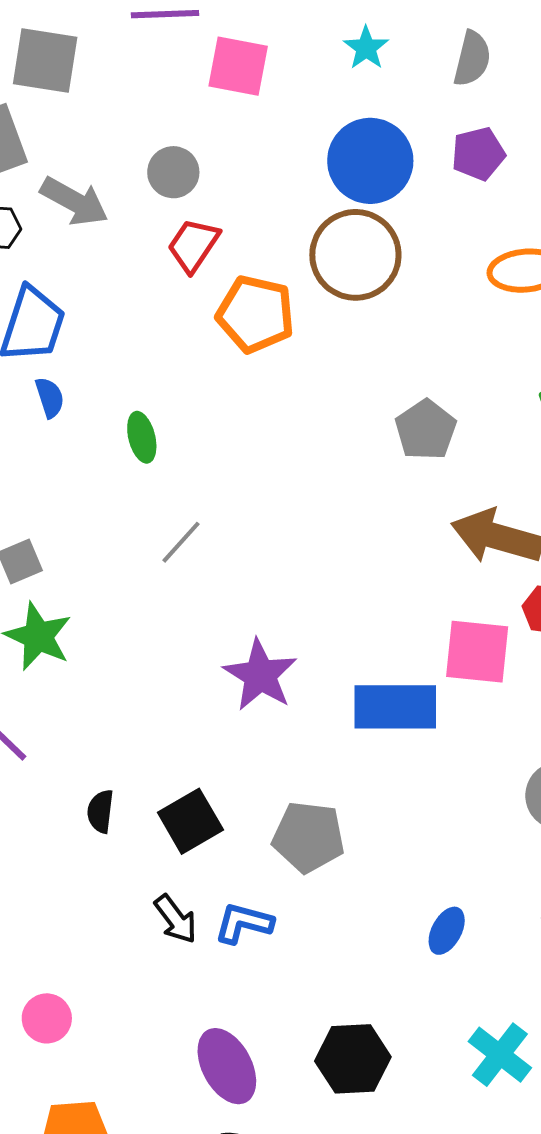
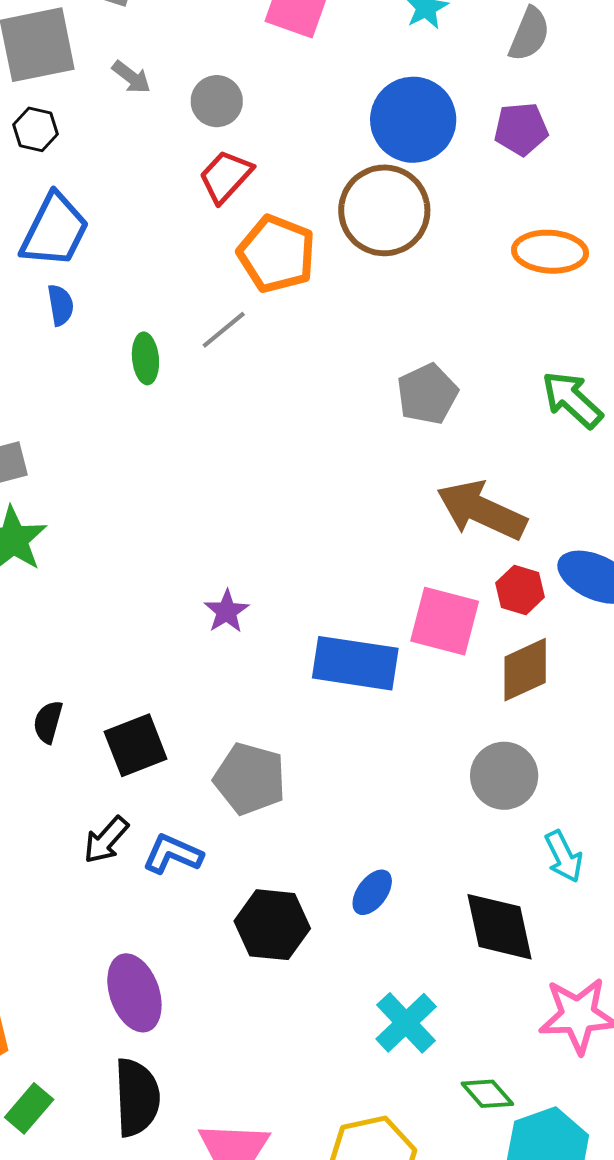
gray arrow: (74, 201) -> (131, 77), moved, size x0.6
gray line: (181, 542) -> (224, 330), moved
purple star: (260, 675) -> (227, 611), size x0.6
black arrow: (176, 919) -> (106, 840), turned 70
black hexagon: (353, 1059) -> (272, 925), moved

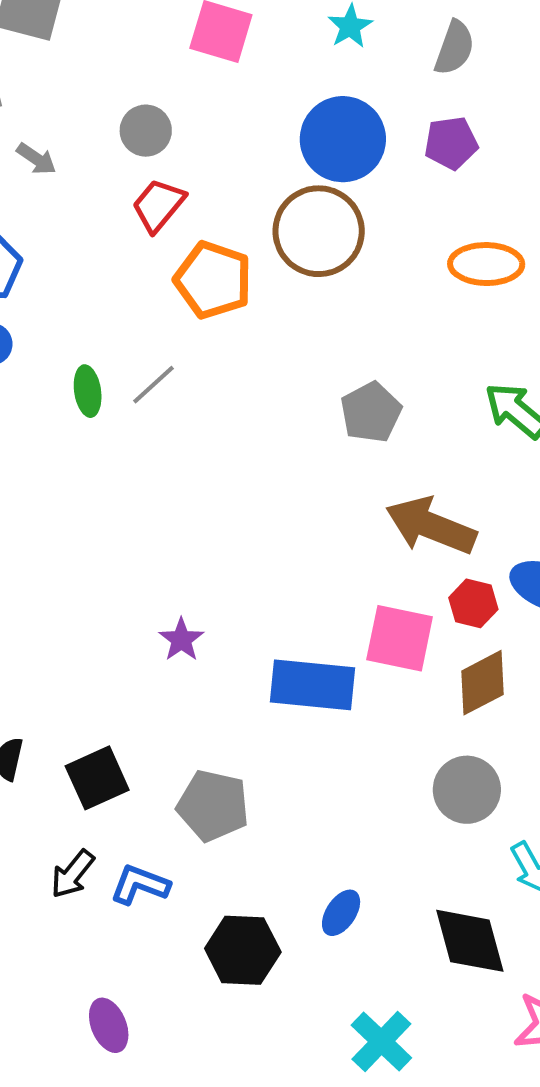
gray arrow: (131, 77) -> (36, 159), moved
gray line: (224, 330) -> (154, 385), moved
purple ellipse: (134, 993) -> (109, 1025), size x0.7

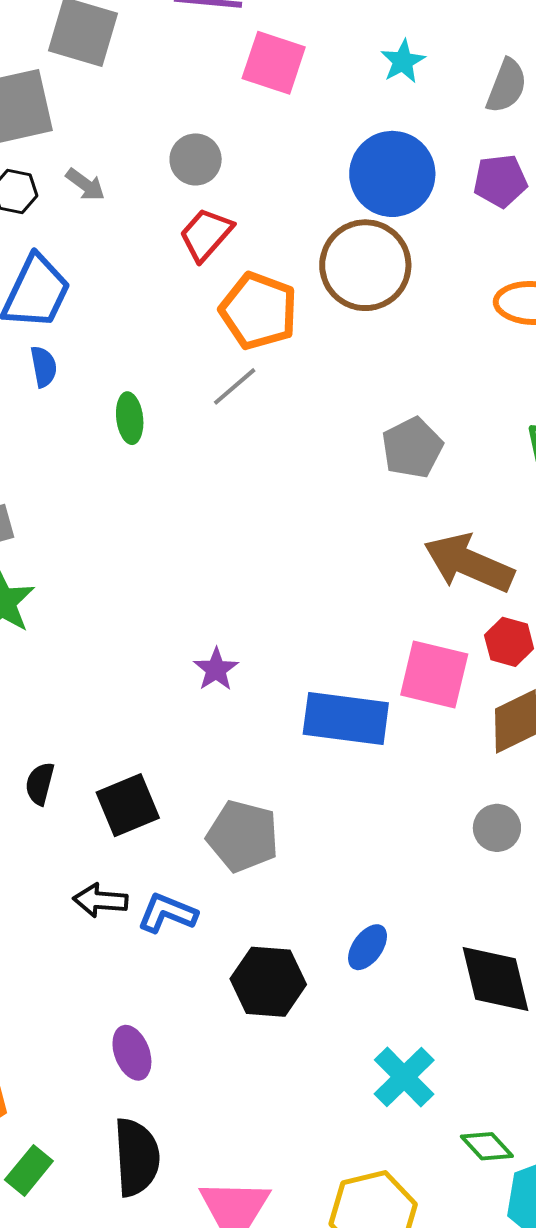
gray line: (154, 385) -> (235, 386), moved
gray circle: (467, 790) -> (497, 828), size x0.7
black arrow: (73, 874) -> (100, 900), turned 54

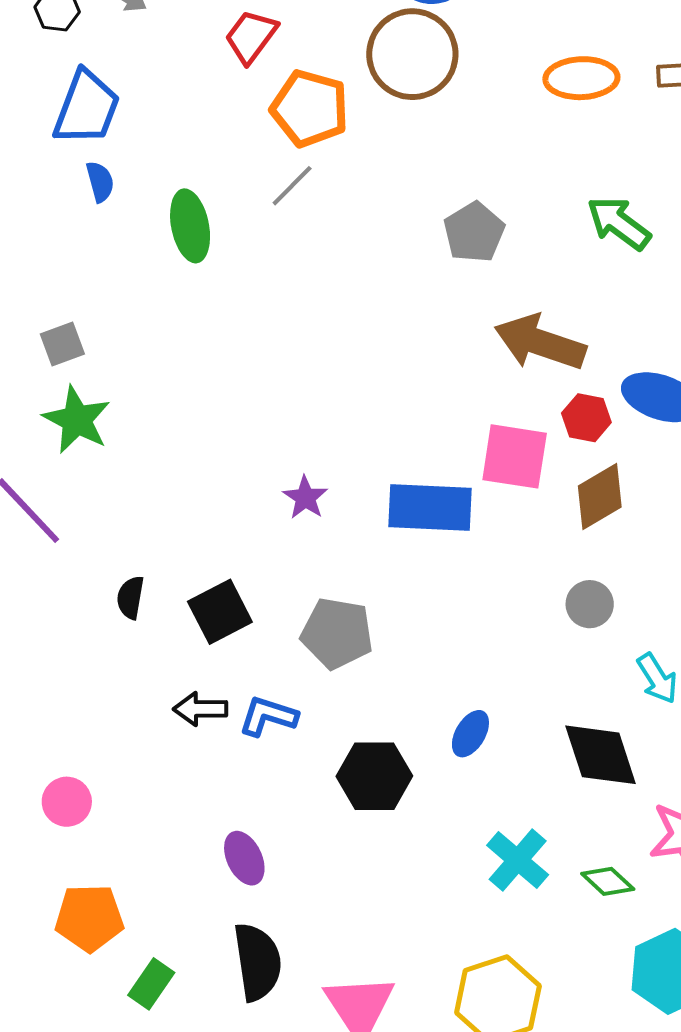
green ellipse: (130, 418) -> (190, 226), size x1.4
purple star: (216, 669) -> (305, 498), moved
green diamond: (487, 1146) -> (608, 881), moved

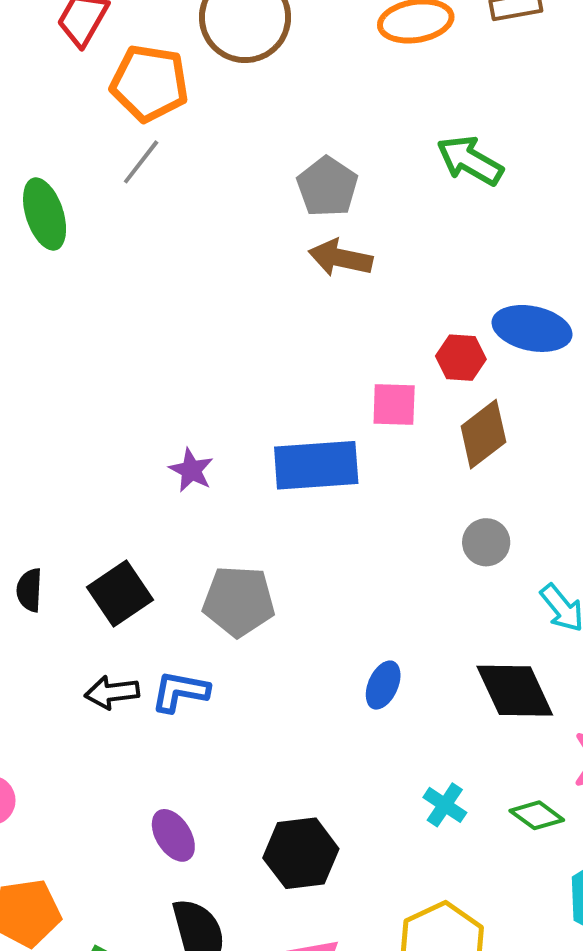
brown arrow: (540, 343) -> (340, 258), moved, size x0.7
pink square: (515, 456) -> (394, 405), size x0.7
black hexagon: (374, 776) -> (301, 853), moved
cyan cross: (518, 860) -> (445, 805), size x0.7

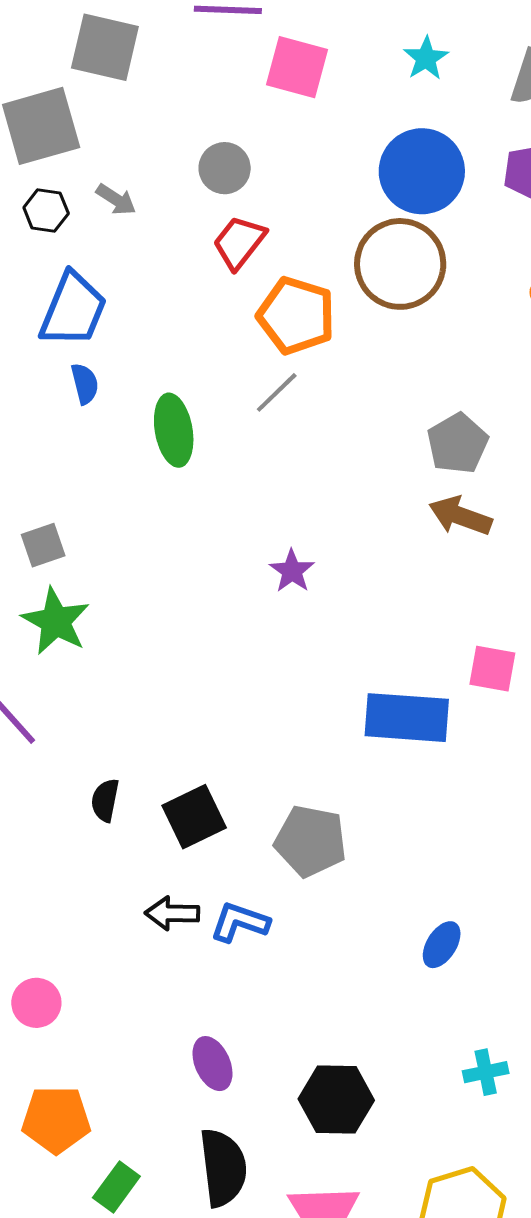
purple star: (191, 470) -> (292, 571), moved
cyan cross: (445, 805) -> (486, 1072), turned 36

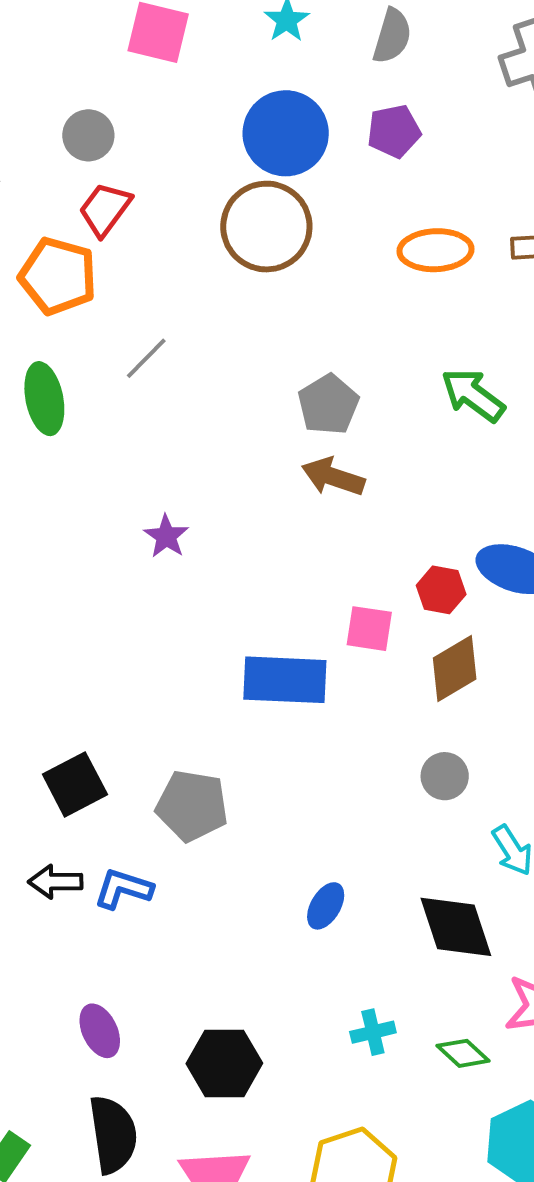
orange pentagon: (296, 316) -> (58, 276), moved

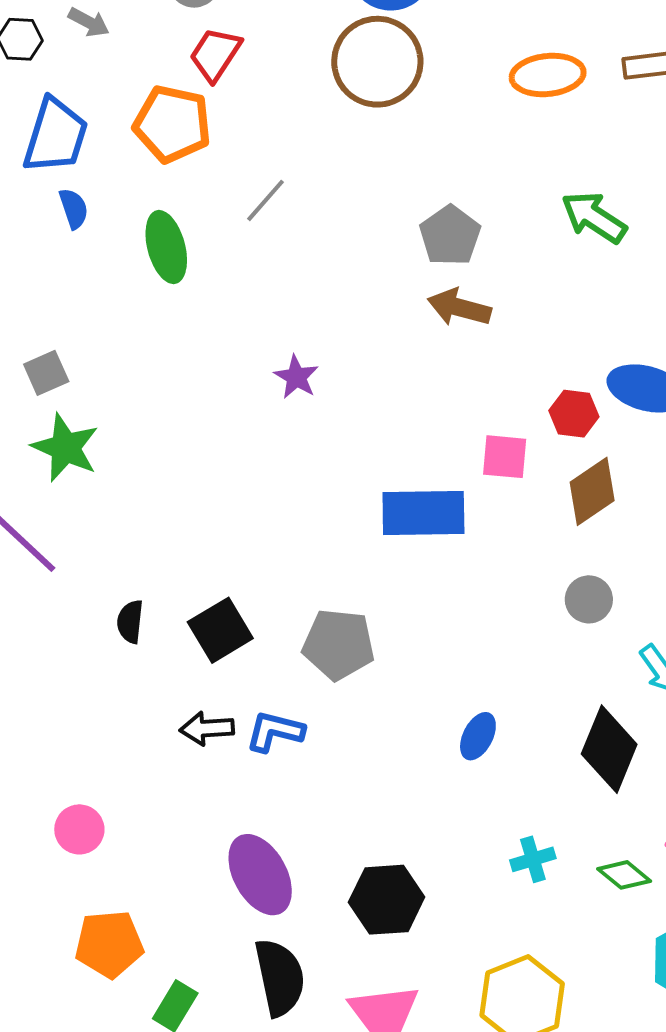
black diamond: (456, 927) -> (609, 749), turned 44
purple ellipse: (100, 1031) -> (260, 875), size x1.5

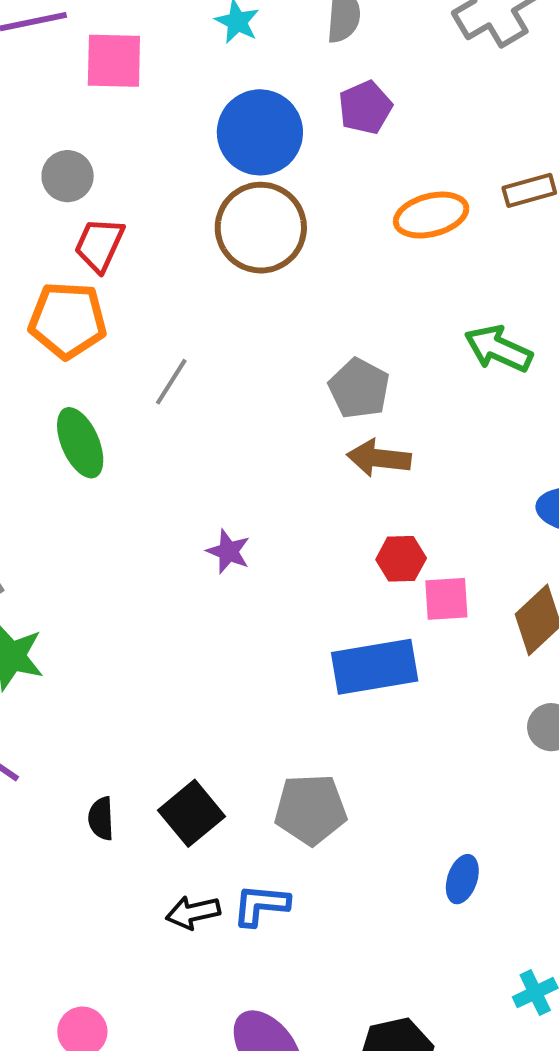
red hexagon: (574, 414) -> (401, 559), moved

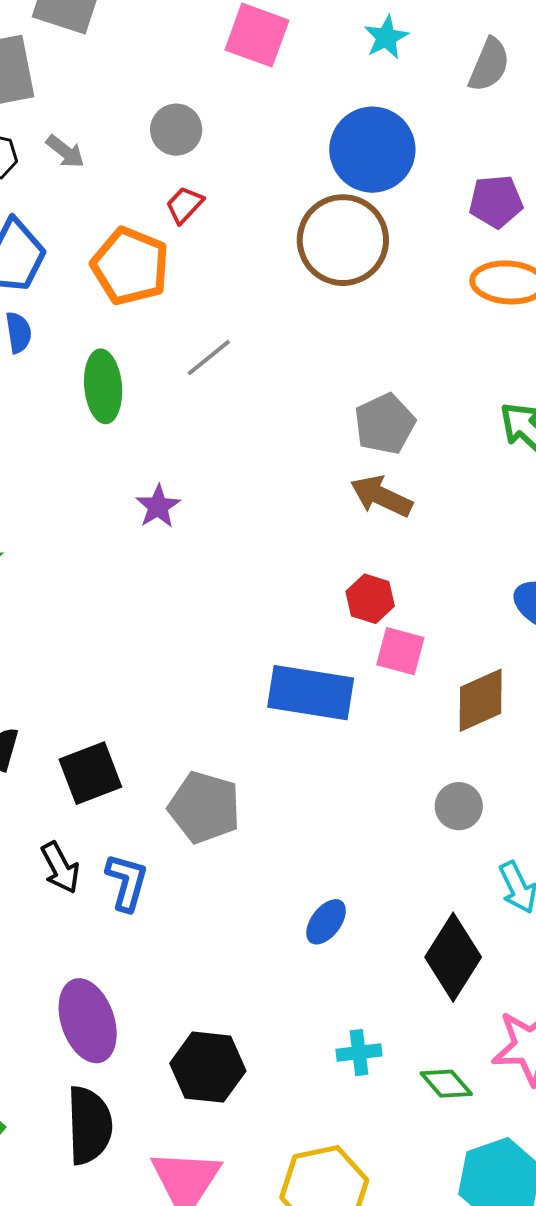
purple pentagon: (365, 107) -> (496, 202), moved
red trapezoid: (99, 245) -> (184, 205), size x0.7
purple star: (228, 552) -> (158, 506), moved
blue L-shape: (261, 905) -> (127, 882), turned 82
black arrow: (193, 912) -> (60, 868), turned -124

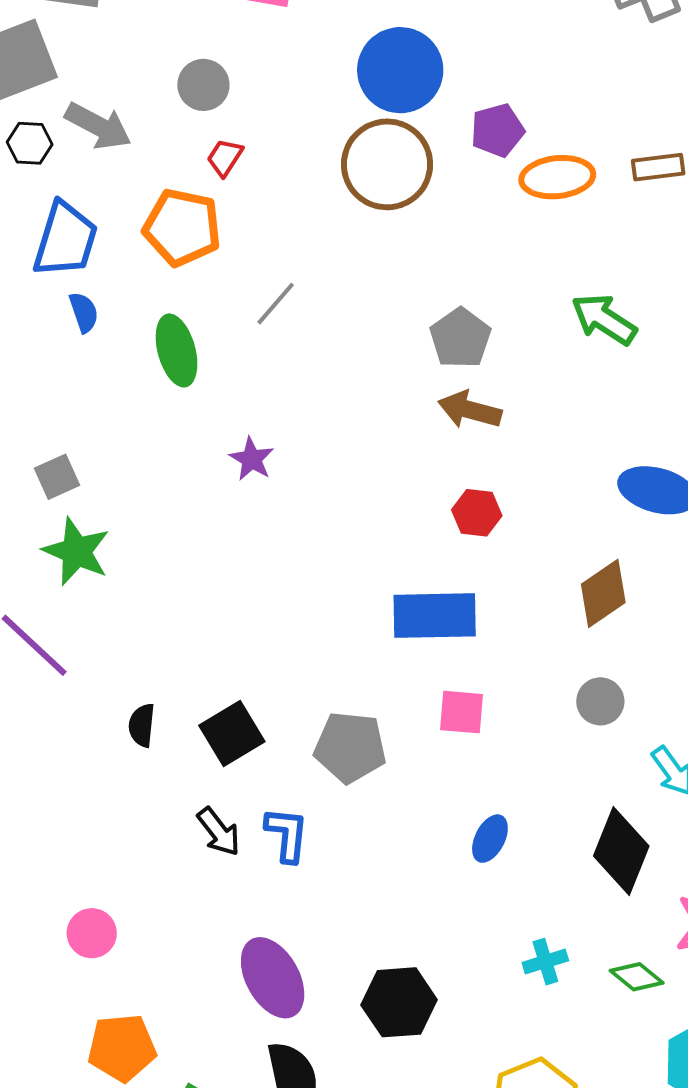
gray arrow: (65, 152) -> (98, 126), size x1.6
purple pentagon: (496, 202) -> (497, 130), moved
pink square: (400, 651) -> (462, 712), moved

